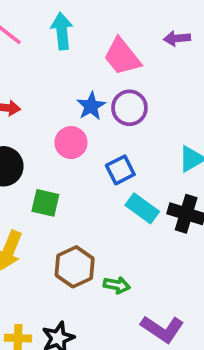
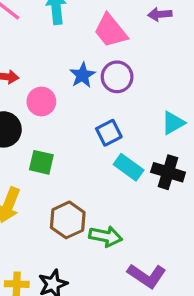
pink circle: (71, 143) -> (41, 101), moved
green arrow: (117, 285) -> (106, 236), size x1.4

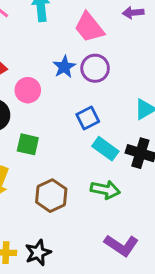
green arrow: (106, 236) -> (105, 190), moved

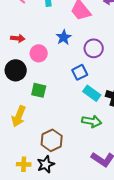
purple circle: (95, 68) -> (94, 48), moved
brown hexagon: (51, 196) -> (52, 140), moved

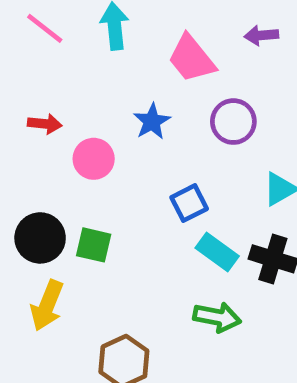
purple circle: (94, 48) -> (233, 122), moved
black circle: (16, 70) -> (40, 238), moved

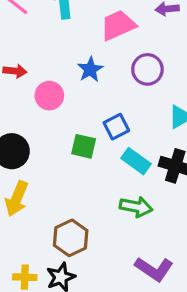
pink trapezoid: (191, 59) -> (118, 25), turned 105
green square: (94, 245) -> (84, 146), moved

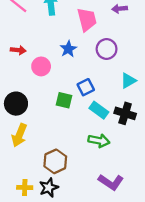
pink trapezoid: (118, 25) -> (87, 20), turned 100

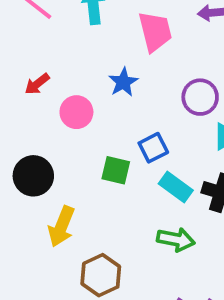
purple circle: (107, 49) -> (200, 97), moved
red arrow: (18, 50) -> (37, 84), turned 136
yellow arrow: (19, 135) -> (61, 226), moved

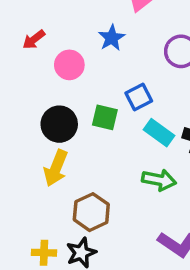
black circle: (33, 176) -> (59, 124), moved

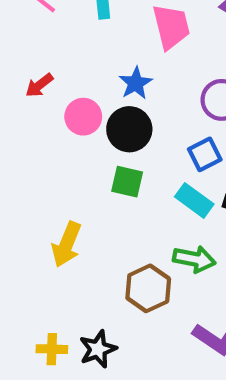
blue square: (139, 97) -> (205, 154), moved
black circle: (59, 124) -> (129, 129), moved
brown hexagon: (91, 212) -> (148, 288), moved

